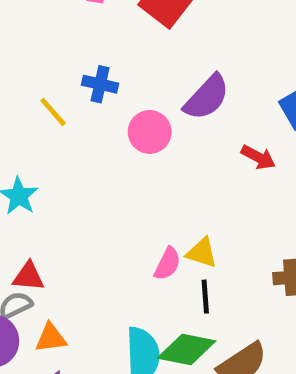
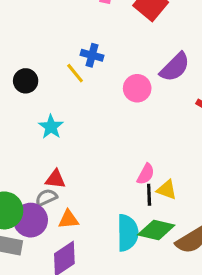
blue cross: (100, 84) -> (92, 55), moved
yellow triangle: (202, 253) -> (167, 190), moved
black line: (205, 297) -> (149, 195), moved

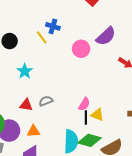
gray semicircle: (46, 197) -> (46, 101), moved

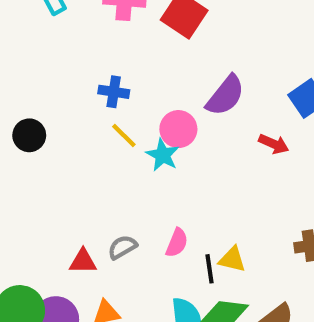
yellow line: (42, 37) -> (124, 136), moved
cyan star: (25, 71) -> (163, 155), moved
pink semicircle: (84, 104) -> (177, 243), moved

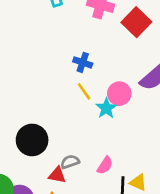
black circle: (29, 135) -> (32, 140), moved, size x1.5
red triangle: (83, 261) -> (57, 175), moved

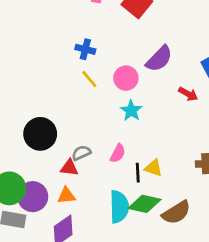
cyan star: (106, 108) -> (131, 111), moved

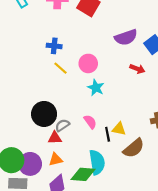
purple semicircle: (159, 59) -> (126, 37), moved, turned 35
black circle: (40, 134) -> (44, 114), moved
pink semicircle: (118, 153) -> (90, 122), turned -56
green diamond: (145, 204) -> (83, 174), moved
brown semicircle: (176, 213) -> (134, 148), moved

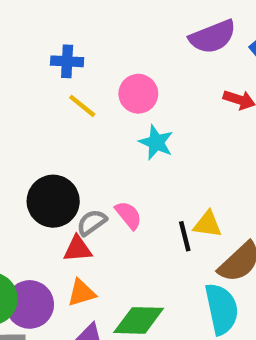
pink semicircle: (90, 122) -> (128, 215), moved
cyan semicircle: (97, 162) -> (222, 309), moved

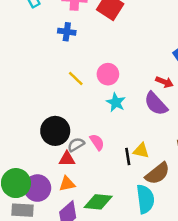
purple semicircle: (213, 37) -> (156, 104), moved, turned 65
blue cross: (67, 61) -> (67, 32), moved

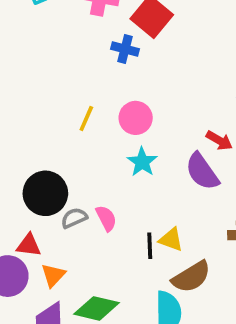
blue cross: (67, 32) -> (125, 49), moved
yellow line: (76, 79) -> (86, 118), turned 63
red triangle: (67, 159) -> (29, 245), moved
orange triangle: (67, 184) -> (53, 275), turned -42

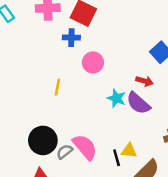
pink circle: (136, 118) -> (93, 62), moved
cyan star: (142, 162) -> (116, 98), moved
pink semicircle: (106, 218) -> (85, 147), size x1.6

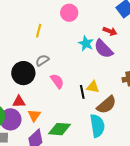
pink semicircle: (85, 147) -> (57, 81), size x0.7
gray semicircle: (65, 152) -> (42, 60), moved

